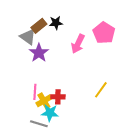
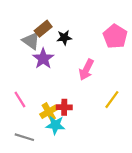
black star: (56, 23) -> (64, 38), moved
pink arrow: (78, 44) -> (86, 70), moved
pink line: (35, 92) -> (20, 100), moved, turned -35
gray line: (39, 124) -> (24, 137), moved

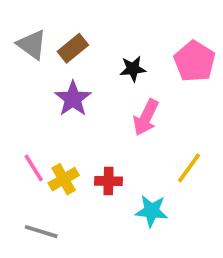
black star: (64, 38) -> (133, 69), moved
gray triangle: (31, 41) -> (32, 44), moved
yellow cross: (49, 112) -> (64, 179), moved
cyan star: (55, 125) -> (152, 211), moved

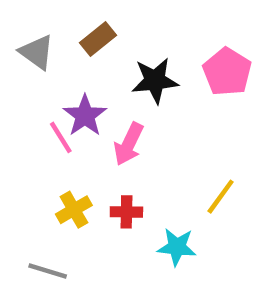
brown rectangle: (73, 48) -> (98, 39), moved
black star: (133, 69) -> (155, 81), size x1.5
pink arrow: (146, 117) -> (129, 144), moved
pink line: (34, 168) -> (61, 137), moved

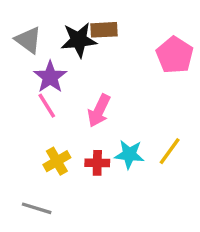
brown rectangle: (98, 39) -> (104, 30), moved, turned 36
black star: (155, 81) -> (79, 40), moved
purple star: (85, 116) -> (50, 77), moved
cyan star: (177, 247) -> (129, 154), moved

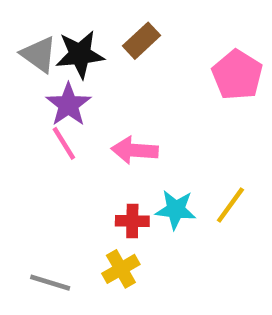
brown rectangle: (104, 30) -> (141, 41), turned -40
black star: (79, 40) -> (80, 54), moved
pink arrow: (99, 111) -> (135, 150), turned 68
yellow cross: (57, 161) -> (121, 269), moved

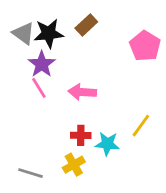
cyan star: (176, 210) -> (107, 144), moved

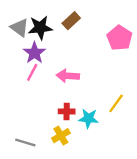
pink line: (39, 88) -> (32, 72), turned 60

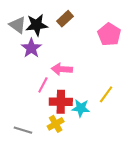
pink line: (32, 72) -> (43, 85), moved
red cross: (67, 111) -> (61, 102), size x1.5

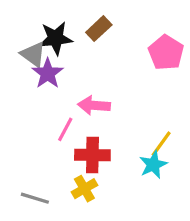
gray triangle: (18, 25) -> (33, 54), moved
cyan star: (81, 108) -> (153, 165), moved, turned -30

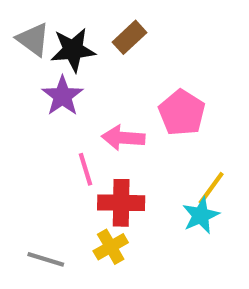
pink pentagon: (166, 53) -> (182, 113), moved
gray triangle: (33, 54) -> (33, 39), moved
pink line: (65, 129) -> (86, 169), turned -45

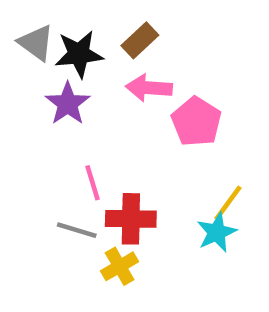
pink arrow: (123, 138) -> (149, 88), moved
gray line: (46, 259) -> (77, 230), moved

